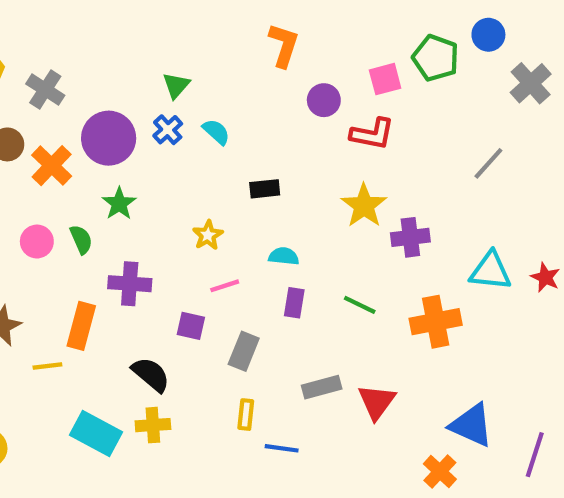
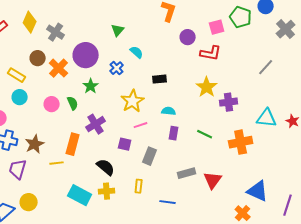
blue cross: (168, 130) -> (117, 68), moved
yellow star: (208, 235) -> (133, 101), size x1.6
purple cross: (130, 284) -> (96, 124), turned -36
yellow rectangle: (246, 415) -> (139, 186), moved

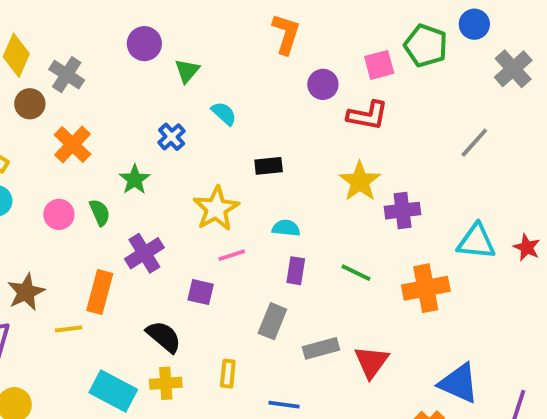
purple circle: (86, 55) -> (144, 44), moved, size x0.7
brown circle: (38, 58) -> (30, 104), moved
blue cross: (117, 68) -> (172, 137), moved
gray rectangle: (150, 156) -> (272, 321), moved

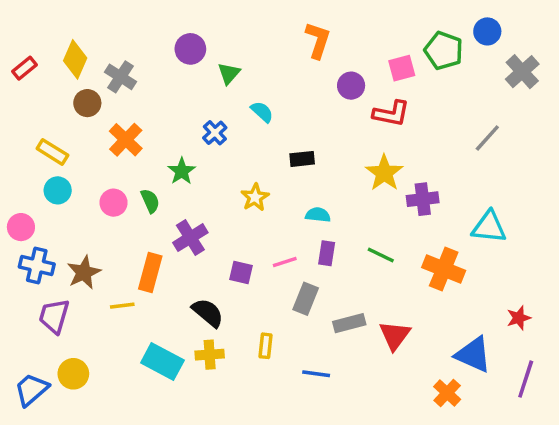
yellow star: (216, 209) -> (255, 197), size x0.7
red star: (527, 247) -> (519, 318), moved, turned 30
pink line: (232, 255) -> (285, 262), moved
orange cross: (426, 288) -> (444, 269), turned 33

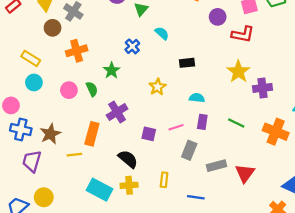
orange cross: (126, 140) -> (77, 51), turned 30

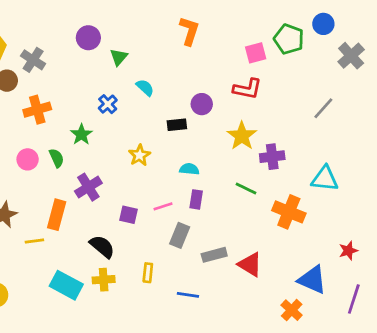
purple circle: (218, 17) -> (202, 104), moved
green line: (236, 123) -> (246, 188), moved
red triangle: (245, 173) -> (250, 264), turned -35

